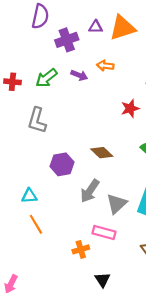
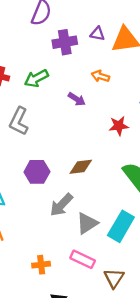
purple arrow: (79, 75) -> (77, 99), moved
brown diamond: (102, 153) -> (81, 167), turned -60
pink rectangle: (104, 233) -> (83, 259), moved

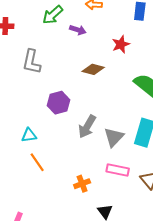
green arrow: (36, 78) -> (53, 15), moved
brown diamond: (81, 167) -> (93, 69), moved, turned 35

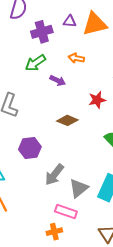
pink rectangle: (118, 170) -> (66, 211), moved
orange cross: (82, 184) -> (54, 232), moved

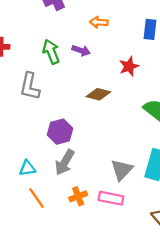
green arrow: (35, 63) -> (51, 52), moved, turned 110
gray arrow: (54, 175) -> (65, 162), moved
orange cross: (54, 232) -> (78, 196), moved

